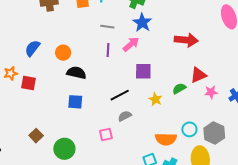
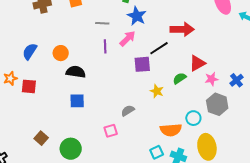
black line: (120, 95) -> (159, 48), moved
gray hexagon: (214, 133) -> (217, 104), moved

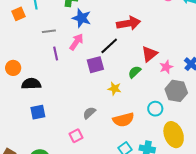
orange semicircle: (171, 130) -> (123, 120), moved

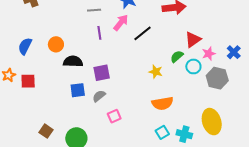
black line: (109, 46) -> (142, 33), moved
purple square: (95, 65) -> (102, 73), moved
cyan circle: (155, 109) -> (193, 66), moved
gray semicircle: (89, 113) -> (99, 96), moved

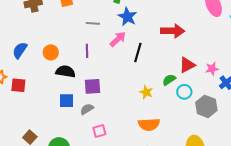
purple line: (99, 33) -> (87, 51), moved
black line: (142, 33) -> (138, 53), turned -42
pink star: (209, 54) -> (212, 69), moved

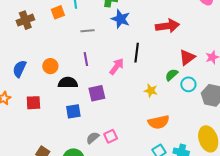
pink arrow: (118, 39) -> (117, 66), moved
red square: (18, 85) -> (33, 103), moved
gray semicircle: (87, 109) -> (93, 138), moved

